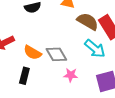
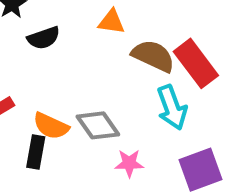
cyan arrow: (95, 49) -> (172, 108), turned 35
black rectangle: (24, 76) -> (36, 152), moved

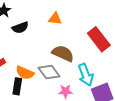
brown semicircle: (153, 56) -> (63, 53), moved
cyan arrow: (172, 108) -> (86, 75), moved

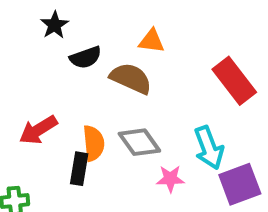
brown semicircle: (63, 53) -> (131, 78), moved
orange semicircle: (25, 73) -> (94, 143), turned -120

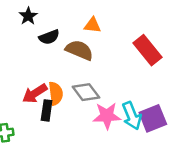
red arrow: (38, 130) -> (35, 93), moved
cyan arrow: (209, 148) -> (132, 116), moved
pink star: (170, 179) -> (107, 116), size x1.5

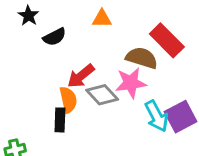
brown semicircle: (79, 50) -> (142, 58), moved
red arrow: (35, 93) -> (81, 76), moved
pink star: (107, 116) -> (131, 83), moved

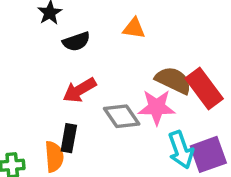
red rectangle: (167, 40) -> (204, 88), moved
red arrow: (81, 76) -> (79, 90), moved
orange semicircle: (68, 100) -> (54, 157), moved

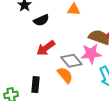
black rectangle: (69, 138) -> (36, 85), moved
orange semicircle: (54, 157) -> (65, 75), moved, turned -30

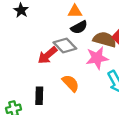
black semicircle: (41, 20) -> (79, 27), moved
gray diamond: (71, 61) -> (65, 45), moved

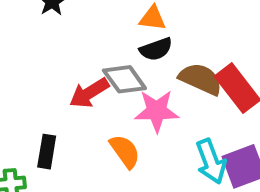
pink star: (97, 58) -> (157, 111), moved
black rectangle: (39, 96) -> (47, 152), moved

